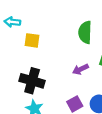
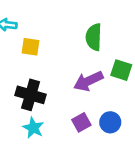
purple arrow: (80, 69) -> (88, 81), size x1.5

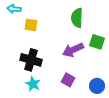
purple square: (81, 122) -> (68, 80), turned -32
blue circle: (110, 122) -> (97, 86), moved

